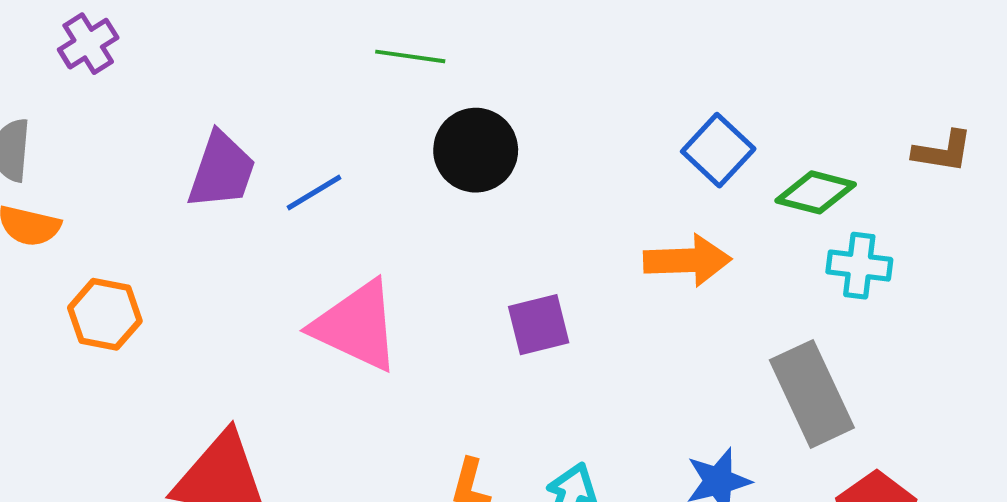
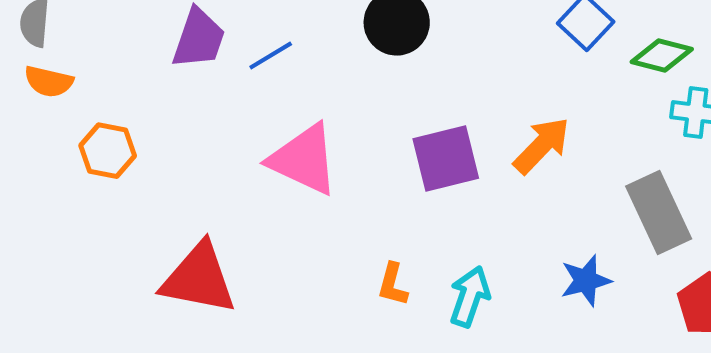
orange arrow: (687, 260) -> (542, 146), moved, turned -44
purple square: (539, 325) -> (446, 159), size x1.4

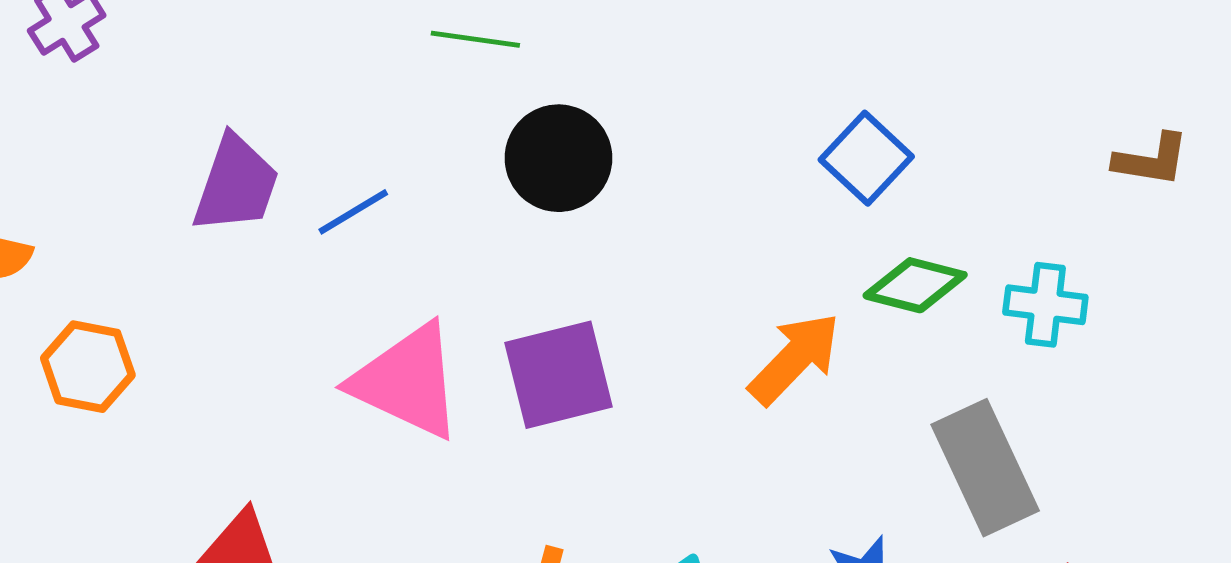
green diamond: (662, 56) -> (915, 285), moved
purple square: (446, 159) -> (558, 375), moved

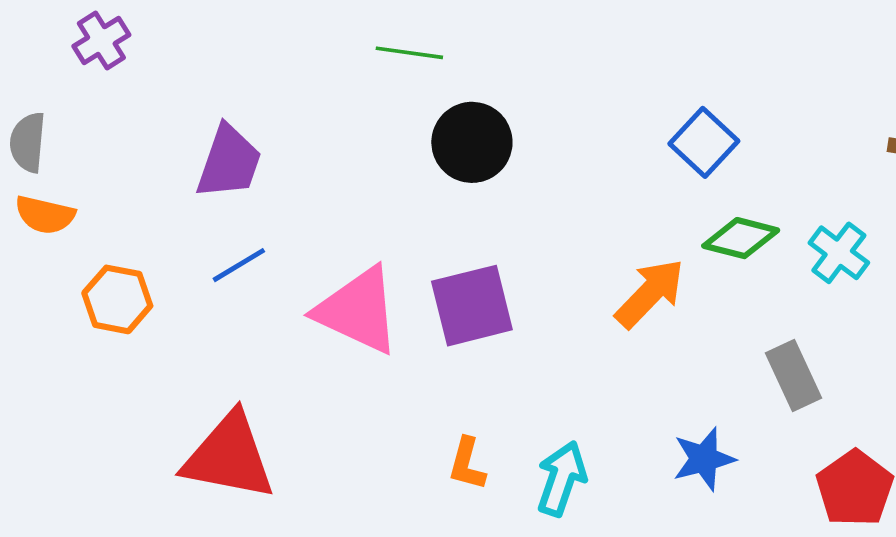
blue line: (353, 212) -> (239, 265), moved
cyan cross: (1045, 305) -> (839, 253), turned 30
gray rectangle: (985, 468) -> (793, 376), size x0.7

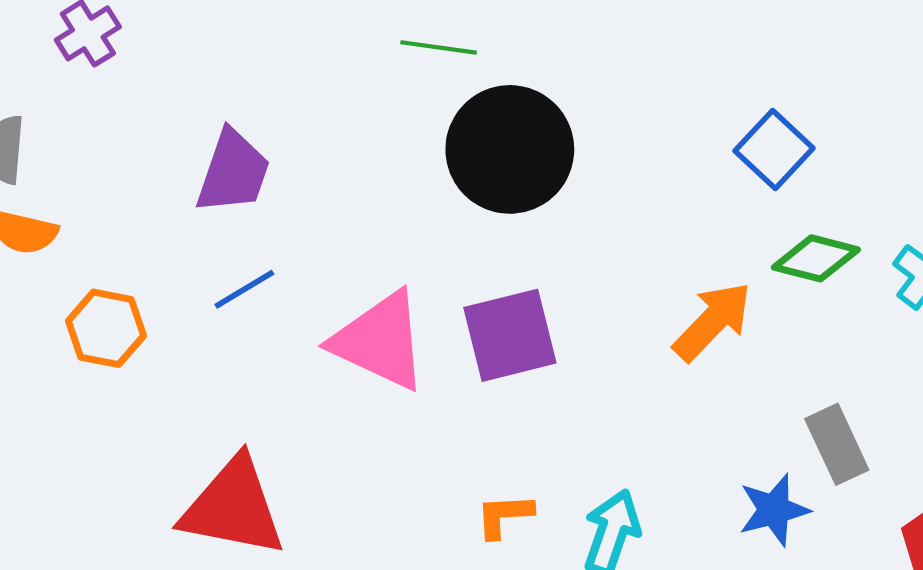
black circle: (472, 142) -> (510, 149), size x1.4
gray rectangle: (793, 376) -> (837, 444), moved
orange L-shape: (467, 464) -> (504, 516), turned 72

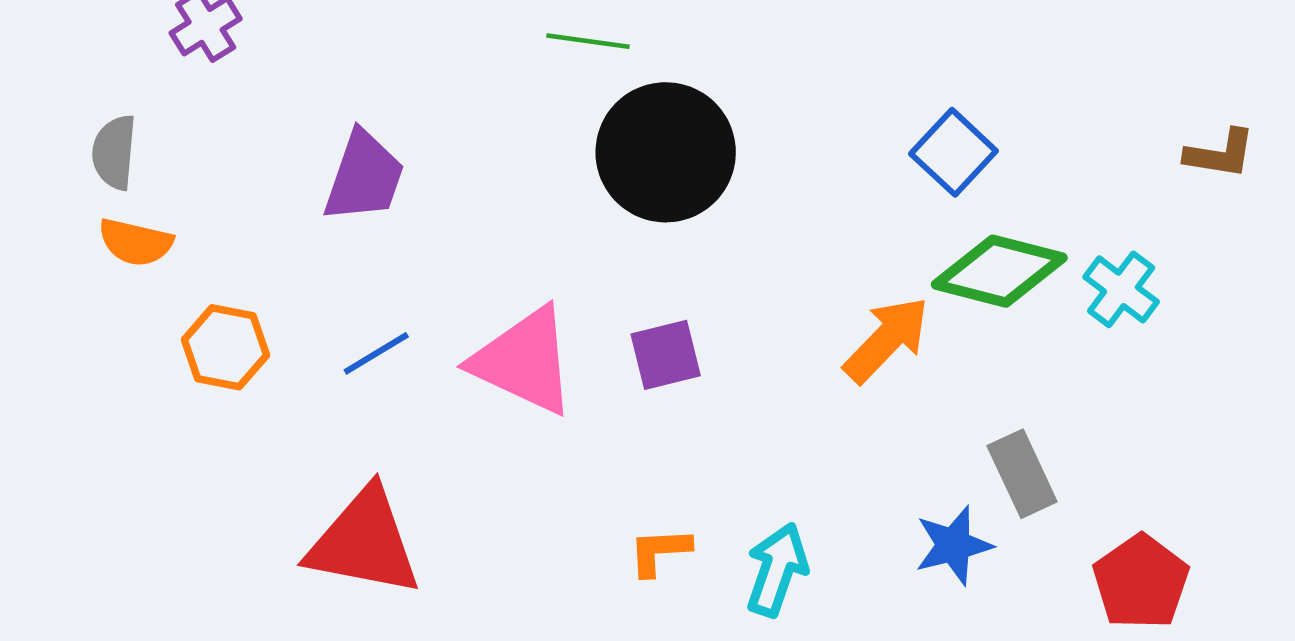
green diamond: (816, 258) -> (999, 271), size x1.4
blue line: (244, 289) -> (376, 353), moved
purple square: (510, 335) -> (666, 355), size x0.7

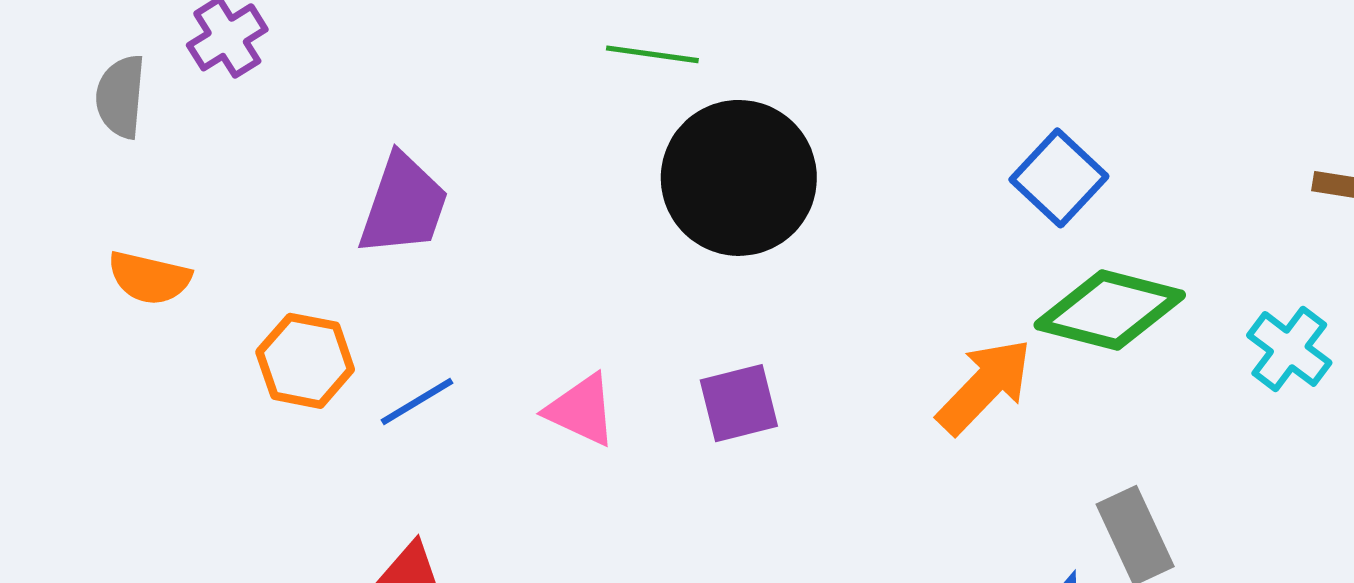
gray semicircle: (114, 152) -> (121, 97), moved
cyan cross: (1121, 289) -> (1289, 349), moved
orange hexagon: (225, 347) -> (305, 361), moved
pink triangle: (524, 361) -> (581, 410), size x0.6

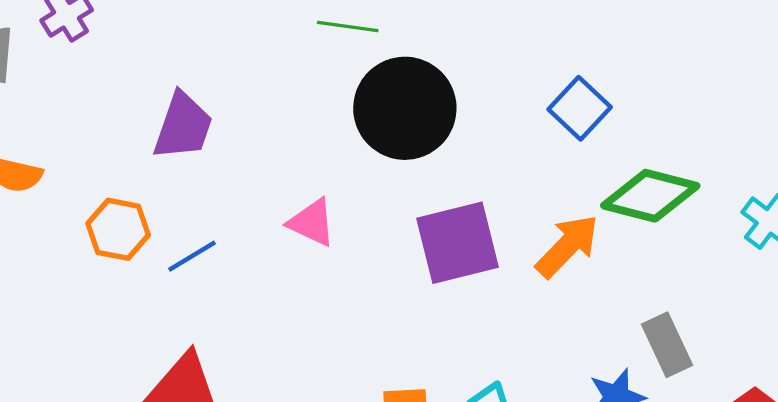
blue square: (1059, 178) -> (580, 108), moved
purple square: (739, 403) -> (458, 243), moved, size x1.6
pink triangle: (581, 410) -> (312, 223), moved

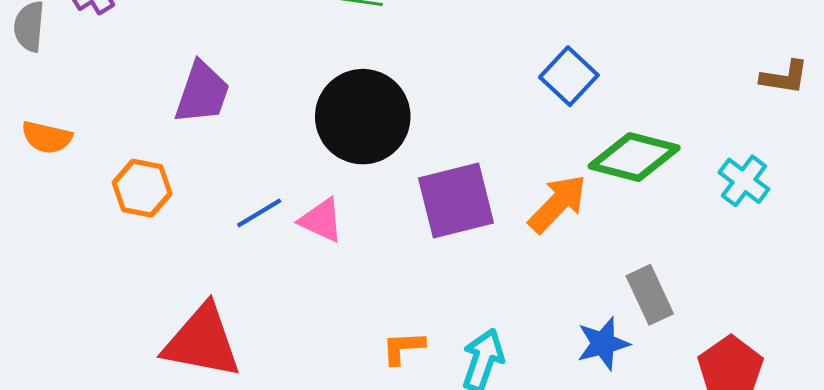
black circle: (405, 108) -> (363, 117), moved
pink triangle: (312, 223) -> (321, 220), moved
blue line: (192, 256) -> (259, 213), moved

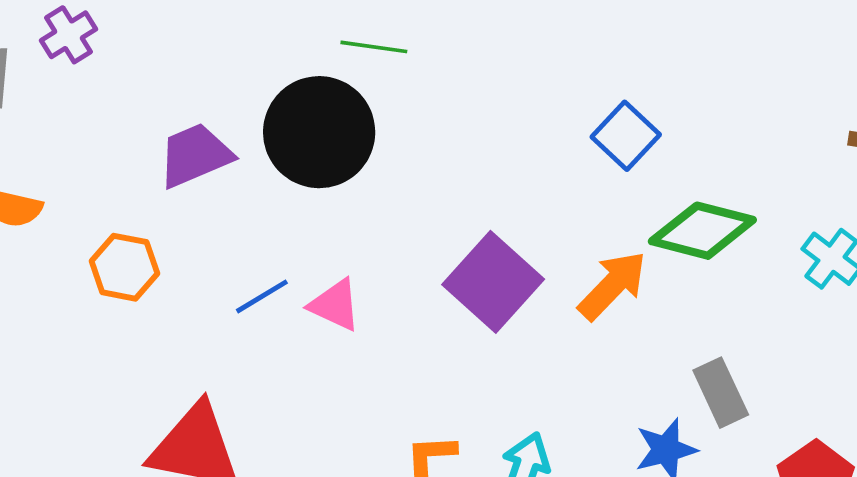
purple trapezoid: (202, 93) -> (195, 155), turned -132
black circle: (363, 117) -> (319, 132), moved
purple square: (456, 201) -> (493, 282), turned -34

